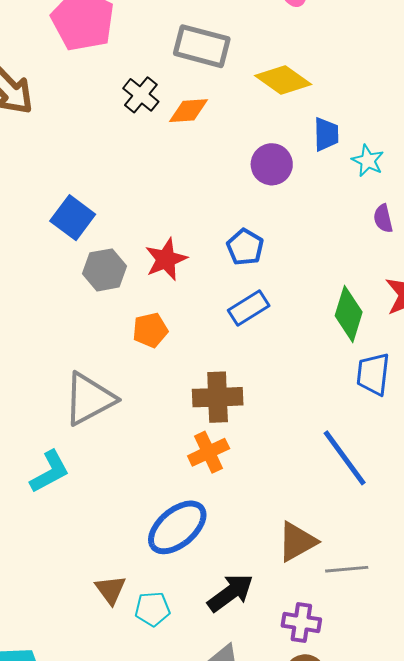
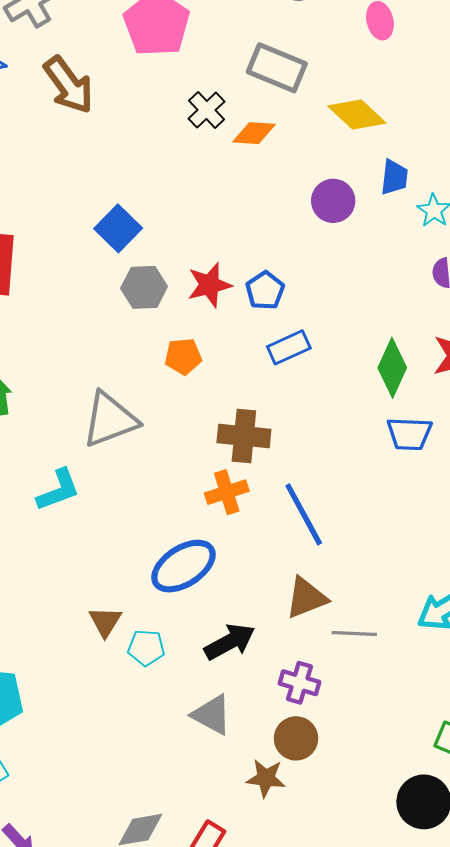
blue pentagon: (245, 247) -> (265, 291), moved
blue trapezoid: (373, 374) -> (409, 434), turned -102
blue line: (345, 458) -> (304, 514), moved

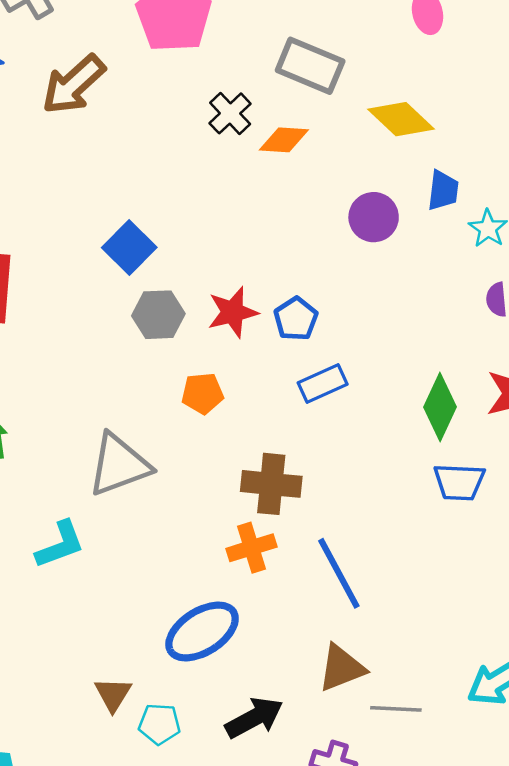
brown arrow: (69, 85) -> (73, 84), turned 84

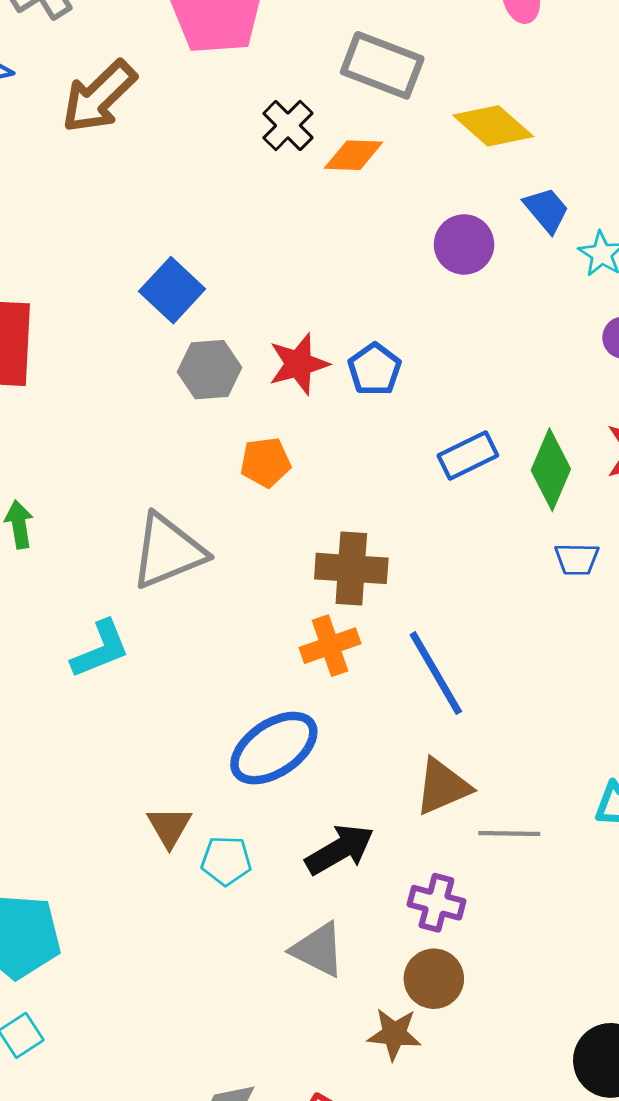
blue trapezoid: (443, 190) -> (546, 210), turned -45
blue rectangle: (323, 383) -> (468, 455), moved
blue trapezoid: (459, 482) -> (577, 559), size x0.7

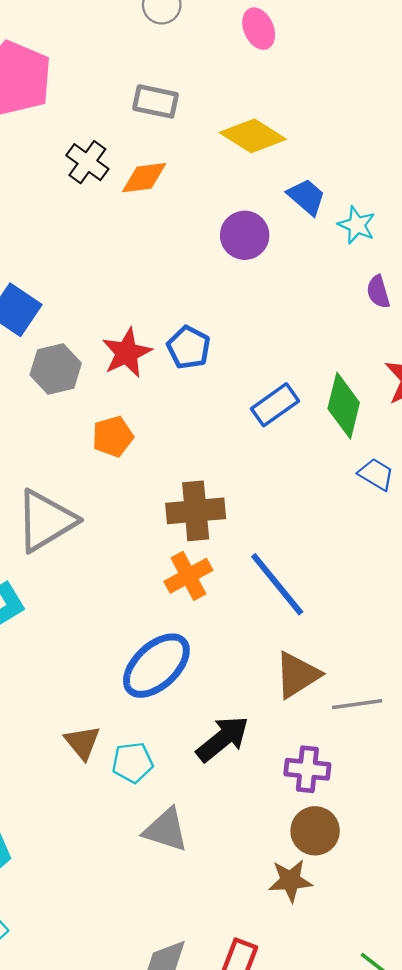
gray rectangle: (382, 65) -> (156, 101), size x0.7
blue trapezoid: (577, 559) -> (376, 474), turned -141
gray triangle: (318, 950) -> (166, 830), moved

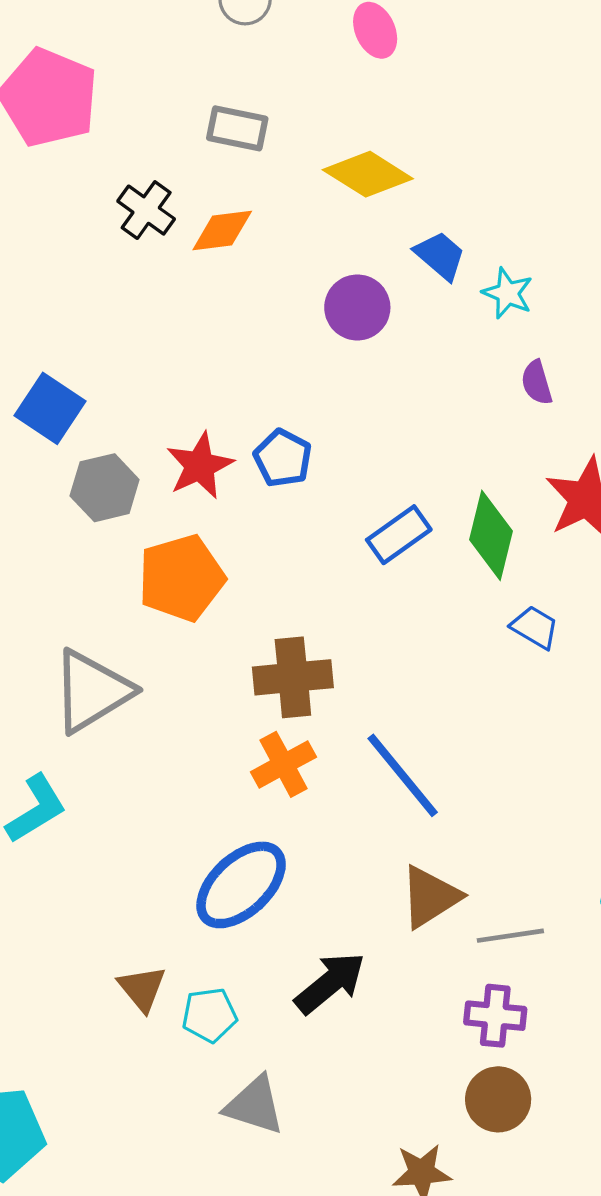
orange pentagon: (113, 436) -> (181, 578), size x1.6
purple cross: (307, 769) -> (495, 1016), moved
brown circle: (315, 831) -> (498, 1099), moved

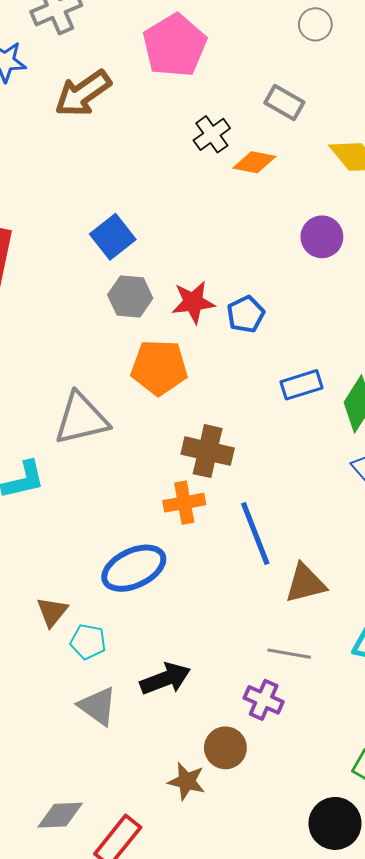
brown triangle: (430, 897) -> (305, 583), moved
black arrow: (330, 983) -> (165, 679), moved
brown circle: (498, 1099) -> (225, 748), moved

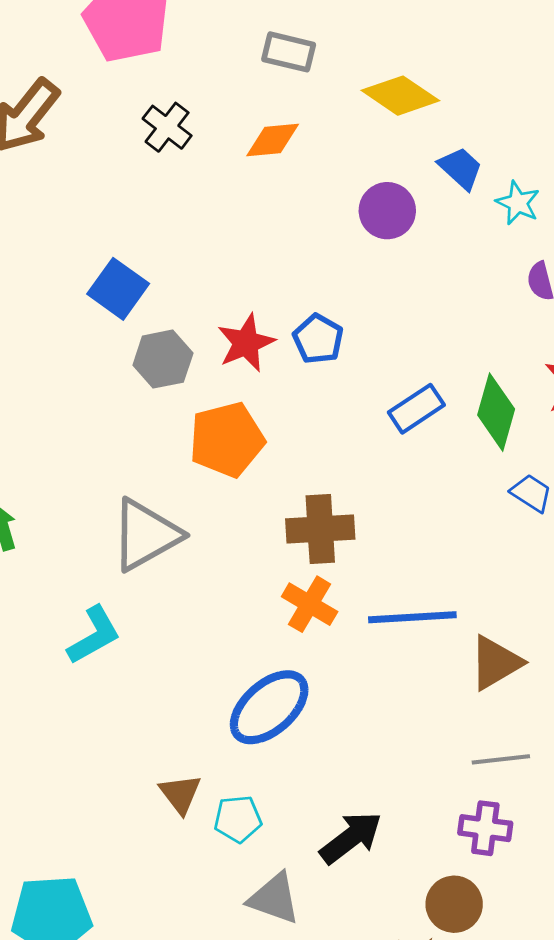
black cross: (212, 134) -> (167, 127), moved
orange cross: (184, 503) -> (310, 604), turned -33
blue line: (255, 533) -> (412, 617), turned -56

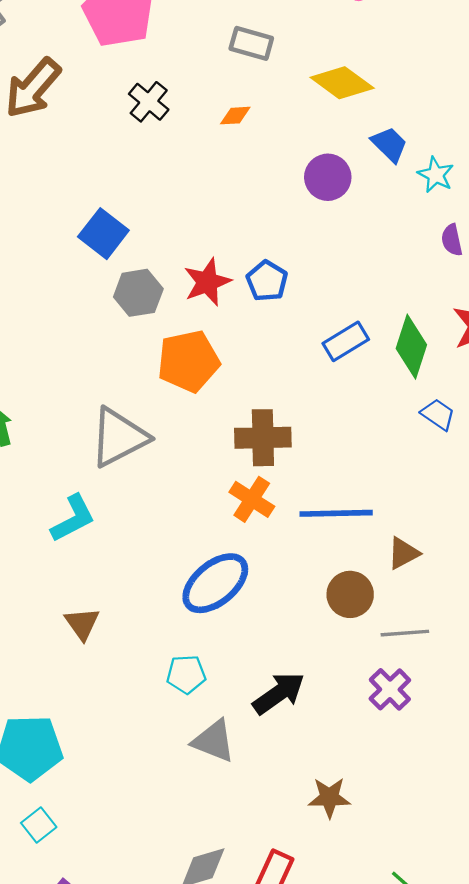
orange diamond: (273, 140) -> (235, 116), size x0.7
brown triangle: (495, 663) -> (403, 553), size x0.7
brown triangle: (180, 794) -> (82, 624), moved
purple cross: (485, 828) -> (390, 689), turned 36
brown circle: (454, 904) -> (350, 594), moved

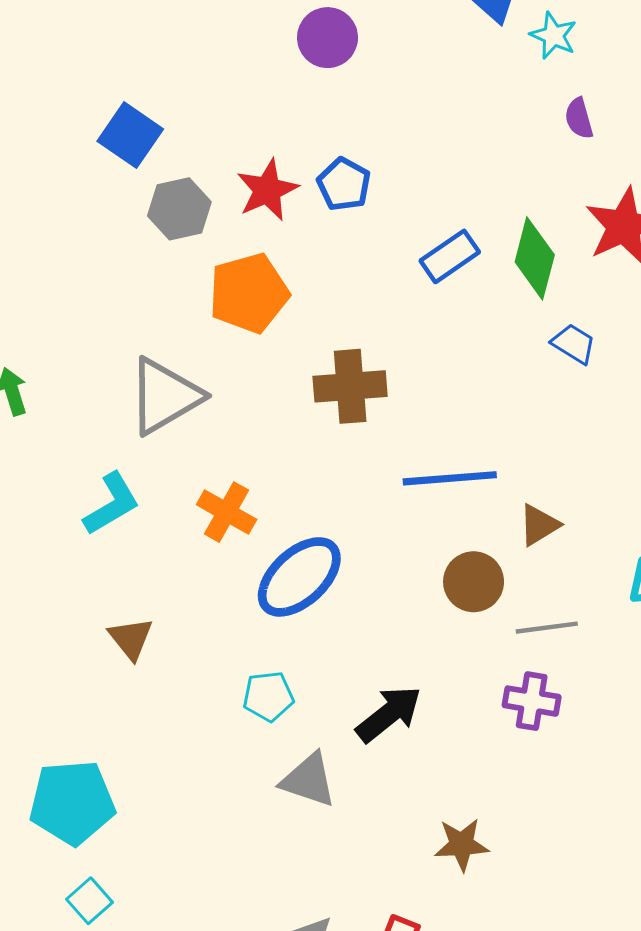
purple circle: (328, 177) -> (328, 38), moved
orange cross: (252, 499) -> (227, 512), moved
purple cross: (390, 689) -> (532, 701), turned -33

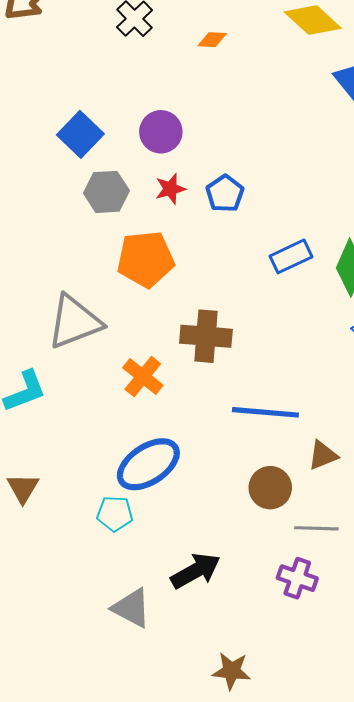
purple circle: (328, 38) -> (161, 132), moved
red star: (267, 190) -> (170, 189), size x0.7
orange cross: (227, 512) -> (143, 376), moved
cyan pentagon: (268, 696) -> (115, 514), moved

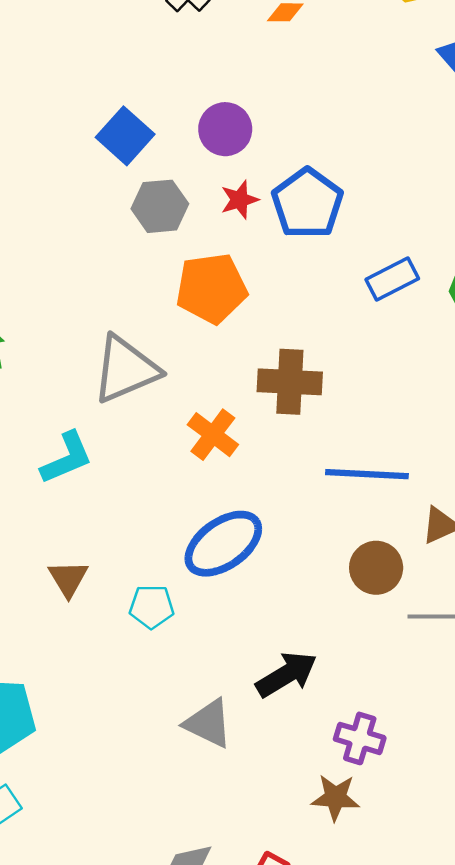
blue pentagon: (225, 194) -> (307, 203), size x1.5
cyan pentagon: (115, 514) -> (152, 607), moved
purple cross: (297, 578) -> (360, 738), moved

